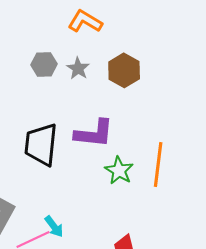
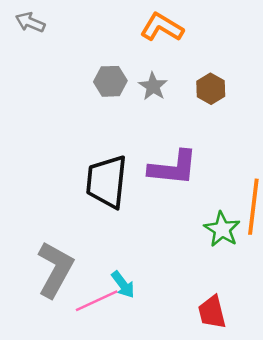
brown hexagon: (124, 70) -> (211, 89), size x0.7
green star: (119, 170) -> (222, 229), moved

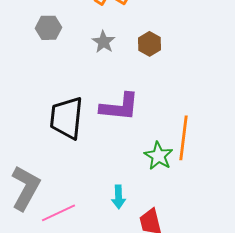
gray hexagon: (110, 81) -> (48, 28), moved
cyan arrow: (123, 284) -> (118, 197), moved, turned 35

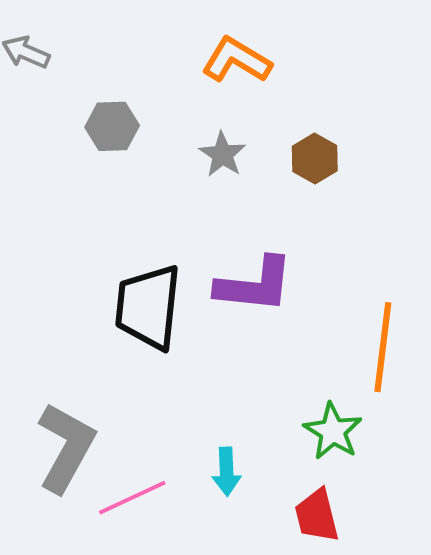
green star: (158, 156) -> (333, 431), moved
cyan arrow: (118, 197) -> (226, 471), moved

